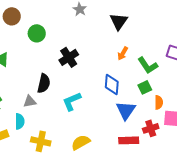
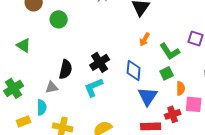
black cross: (69, 57) -> (100, 62), moved

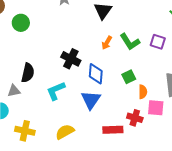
green L-shape: (170, 51) -> (130, 42), moved
black cross: (100, 62) -> (71, 59), moved, turned -30
blue triangle: (148, 96) -> (91, 100), moved
red cross: (173, 114) -> (135, 118), turned 35

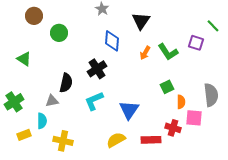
purple square: (158, 42) -> (196, 43), moved
black cross: (71, 59) -> (97, 69), moved, turned 30
blue diamond: (96, 74) -> (112, 41), moved
yellow semicircle: (65, 132) -> (116, 140), moved

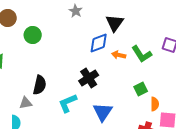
blue diamond: (112, 41) -> (99, 43), moved, turned 65
orange arrow: (145, 53) -> (119, 55), turned 72
black cross: (97, 69) -> (89, 78), moved

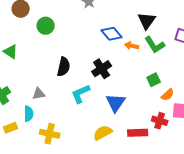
black triangle: (115, 23) -> (147, 21), moved
blue diamond: (99, 43) -> (112, 34), turned 70
black semicircle: (40, 85) -> (64, 67), moved
orange semicircle: (155, 104) -> (168, 95), turned 48

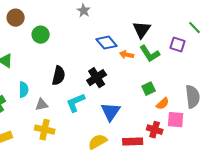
gray triangle: (39, 94) -> (42, 105), moved
cyan semicircle: (29, 114) -> (24, 90), moved
yellow cross: (50, 134) -> (45, 130), moved

